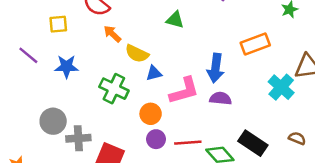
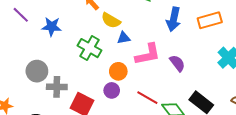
blue arrow: (215, 68) -> (174, 19), moved
purple semicircle: (221, 98) -> (177, 63), turned 42
purple circle: (156, 139) -> (112, 90), moved
red line: (188, 143) -> (147, 98), turned 30

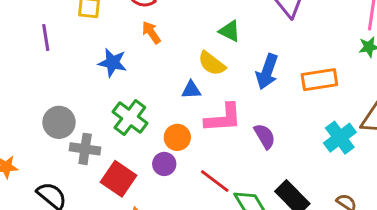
purple line: (21, 15) -> (46, 38), turned 30
yellow semicircle: (111, 20) -> (212, 63), moved
blue star: (52, 27) -> (112, 63), moved
green cross: (90, 48) -> (130, 118), moved

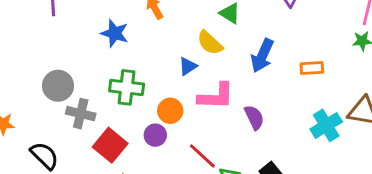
orange rectangle: (319, 80) -> (312, 68), size x0.7
blue triangle: (191, 90) -> (188, 66), turned -36
green cross: (130, 118) -> (127, 87), turned -36

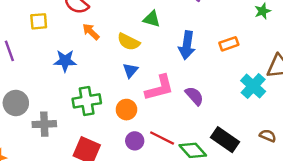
yellow semicircle: (210, 43) -> (129, 42), moved
gray circle: (58, 86) -> (16, 103), moved
gray cross: (81, 114) -> (44, 124), moved
purple circle: (155, 135) -> (135, 141), moved

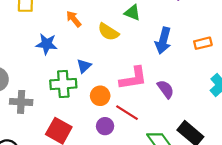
blue triangle: (130, 70) -> (84, 66), moved
red line: (162, 138) -> (127, 113), moved

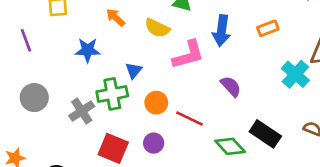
pink L-shape: (133, 78) -> (188, 55), moved
gray cross: (21, 102) -> (82, 111), moved, turned -30
purple circle: (105, 126) -> (154, 143), moved

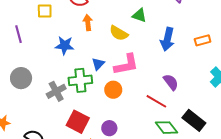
orange arrow: (116, 18) -> (88, 23), turned 35
pink L-shape: (188, 55) -> (126, 65), moved
red line: (190, 118) -> (156, 101), moved
purple circle: (154, 143) -> (109, 128), moved

